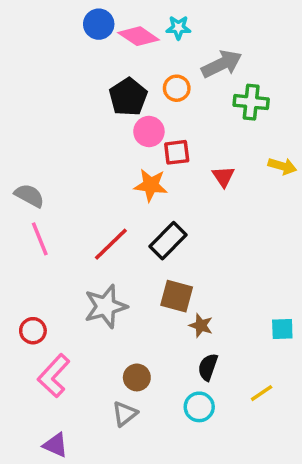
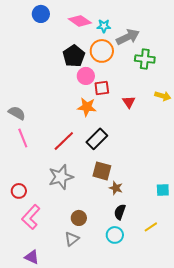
blue circle: (99, 24) -> (41, 14), moved
cyan star: (178, 28) -> (104, 26), moved
orange circle: (177, 88) -> (102, 51), size x1.5

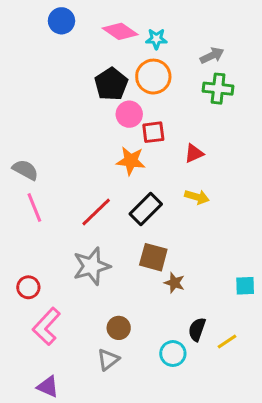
gray arrow: (128, 37) -> (212, 55), moved, size x0.7
yellow arrow: (163, 96) -> (197, 197), moved
red triangle: (129, 102) -> (194, 153), turned 40
black semicircle: (120, 212) -> (197, 329), moved

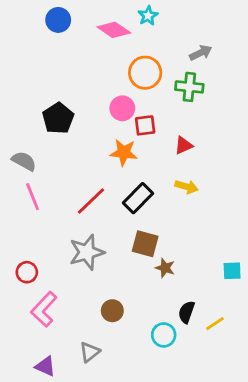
cyan star: (156, 39) -> (148, 16), moved, turned -30
black pentagon: (111, 84) -> (58, 118), moved
green cross: (218, 89) -> (189, 87), moved
gray triangle: (108, 360) -> (90, 352), moved

